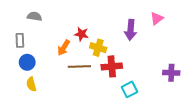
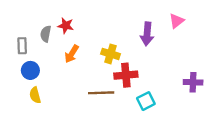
gray semicircle: (34, 16) -> (46, 34), moved, turned -88
red star: (81, 34) -> (66, 26), moved
brown line: (79, 66) -> (101, 93), moved

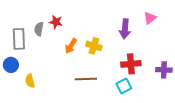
gray rectangle: (22, 46) -> (19, 39), size x1.5
orange arrow: (72, 54) -> (71, 46), moved
blue circle: (30, 70) -> (11, 65), moved
red cross: (126, 75) -> (131, 64), moved

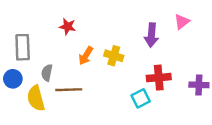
gray semicircle: (39, 29) -> (47, 73), moved
brown line: (86, 79) -> (69, 90), moved
yellow semicircle: (30, 81) -> (36, 98), size x1.5
cyan square: (124, 86) -> (141, 98), moved

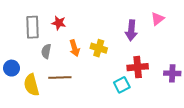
gray rectangle: (23, 47) -> (33, 27), moved
orange arrow: (86, 56) -> (75, 48), turned -49
gray semicircle: (47, 73) -> (46, 51), moved

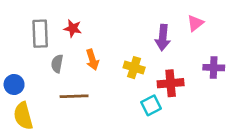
yellow cross: (99, 48) -> (134, 68), moved
purple cross: (172, 73) -> (214, 68), moved
yellow semicircle: (31, 85) -> (23, 116), moved

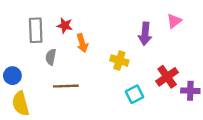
orange arrow: (92, 60) -> (82, 43), moved
purple cross: (214, 68) -> (190, 91), moved
red cross: (171, 83) -> (167, 77), moved, turned -30

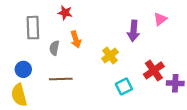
red star: (65, 26) -> (65, 13), moved
gray semicircle: (51, 57) -> (54, 48), moved
yellow cross: (119, 60) -> (110, 55), turned 35
blue circle: (12, 76) -> (23, 69), moved

